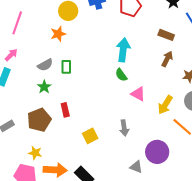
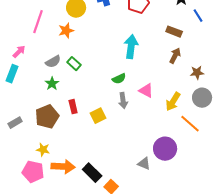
pink line: (17, 23) -> (38, 22), moved
green rectangle: (66, 67) -> (74, 64), turned -48
green semicircle: (121, 75) -> (119, 79), moved, turned -80
gray arrow: (124, 128) -> (123, 101), moved
yellow square: (90, 136) -> (98, 116), moved

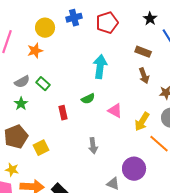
brown arrow: (175, 56) -> (144, 76), turned 133
gray arrow: (123, 101) -> (93, 146), moved
red rectangle: (73, 107) -> (63, 113), moved
yellow square: (98, 116) -> (41, 148), moved

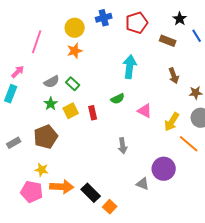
orange star: (35, 51) -> (75, 51), moved
brown rectangle: (143, 52) -> (168, 41), moved
yellow square: (41, 148) -> (71, 111), moved

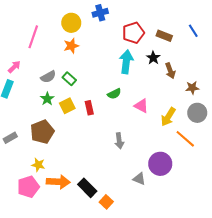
black star: (180, 19) -> (153, 58), moved
red pentagon: (137, 23) -> (133, 33), moved
pink pentagon: (32, 192) -> (28, 187), turned -30

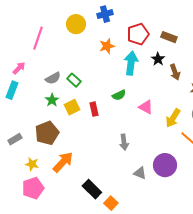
orange star: (71, 46) -> (107, 46), moved
yellow star: (38, 165) -> (32, 164), moved
gray triangle: (139, 179) -> (140, 173), moved
orange arrow: (58, 182) -> (63, 162), moved, turned -50

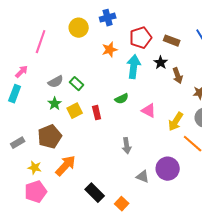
orange square: (111, 203) -> (122, 204), moved

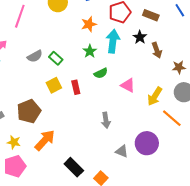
green star: (55, 104) -> (90, 51), moved

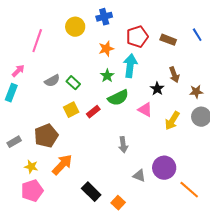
black star: (140, 37) -> (157, 89), moved
green semicircle: (101, 73) -> (118, 98), size x1.5
red rectangle: (76, 87) -> (93, 112), turned 64
orange line: (172, 118) -> (189, 190), moved

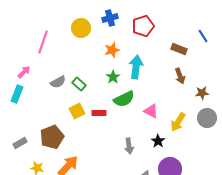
red pentagon: (137, 37) -> (143, 26), moved
brown rectangle: (168, 40) -> (179, 49), moved
black star: (157, 89) -> (158, 141), moved
red rectangle: (93, 112) -> (99, 113), turned 40

